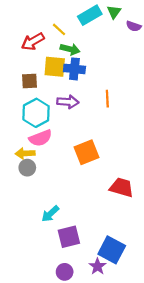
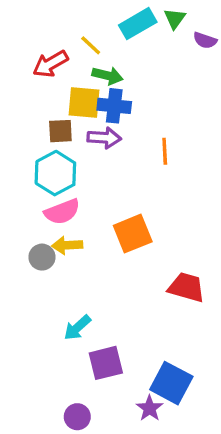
brown square: (29, 81) -> (60, 131), moved
purple arrow: (68, 102) -> (104, 138), moved
yellow arrow: (25, 153) -> (67, 245), moved
purple circle: (65, 272) -> (77, 417), moved

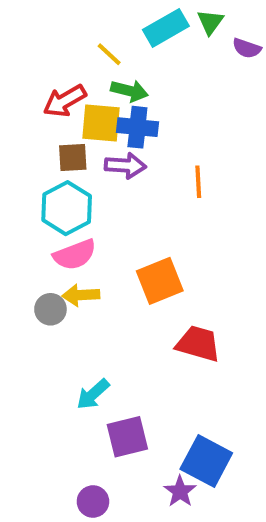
red arrow: (50, 64) -> (65, 101), moved
red trapezoid: (186, 287) -> (198, 344), moved

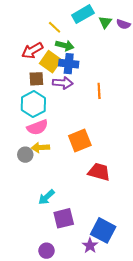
green triangle: (210, 22) -> (105, 22), moved
yellow square: (101, 123) -> (51, 62), turned 30

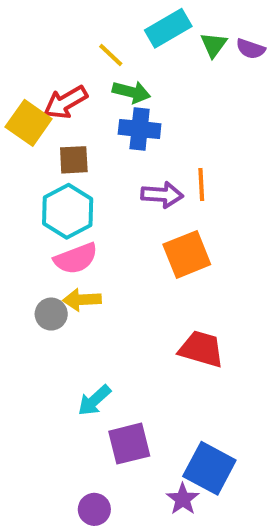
yellow square: (51, 62) -> (29, 123), moved
purple arrow: (63, 83) -> (162, 195), moved
orange square: (80, 140) -> (187, 254), moved

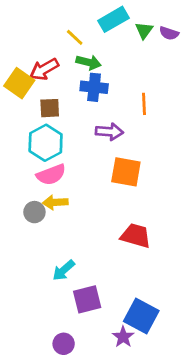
orange line: (201, 185) -> (144, 104), moved
orange square: (187, 254) -> (126, 172), turned 32

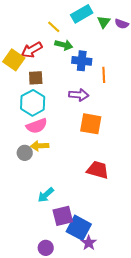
blue cross: (94, 87) -> (82, 61), moved
blue square: (141, 316) -> (79, 228), moved

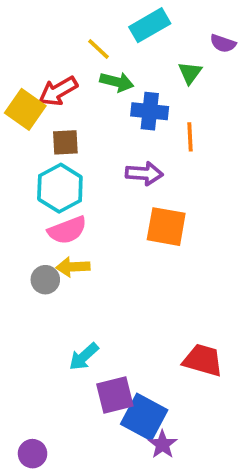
green triangle: (104, 22) -> (190, 73), moved
red trapezoid: (98, 170) -> (203, 360), moved
purple circle: (46, 248) -> (33, 454), moved

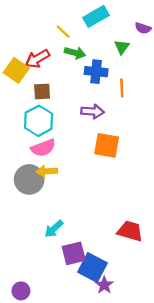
gray circle: (45, 280) -> (29, 179), size x1.6

